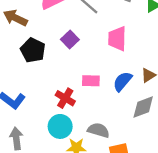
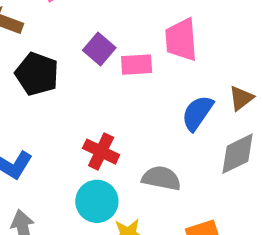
pink rectangle: (91, 81) -> (137, 65), moved
gray semicircle: (99, 130) -> (161, 178), moved

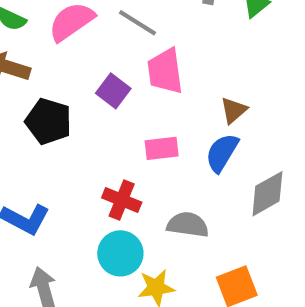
pink trapezoid: (181, 40) -> (165, 71), moved
pink rectangle: (137, 65) -> (162, 148), moved
brown triangle: (241, 98) -> (234, 110), moved

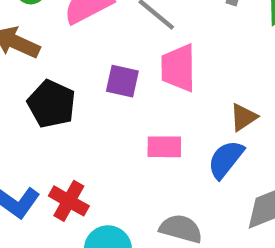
purple square: (113, 91) -> (122, 81), turned -32
red cross: (122, 200) -> (69, 201), moved

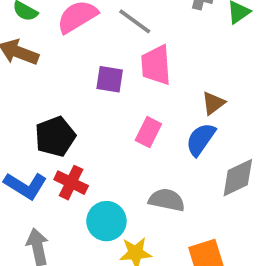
black pentagon: (52, 104) -> (55, 137), moved, turned 30
pink rectangle: (164, 147) -> (148, 132), turned -60

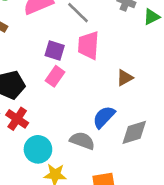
pink rectangle: (148, 132) -> (55, 76), moved
blue semicircle: (201, 139) -> (104, 117), moved

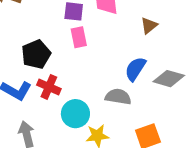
pink rectangle: (55, 76) -> (79, 37), turned -36
gray diamond: (134, 132) -> (169, 79), turned 44

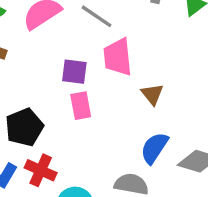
brown triangle: (149, 26) -> (152, 94), moved, turned -30

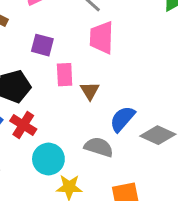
purple square: (74, 72) -> (42, 45), moved
brown triangle: (152, 94) -> (90, 91), moved

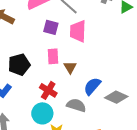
purple square: (42, 45) -> (51, 27), moved
red cross: (23, 125) -> (48, 90), moved

